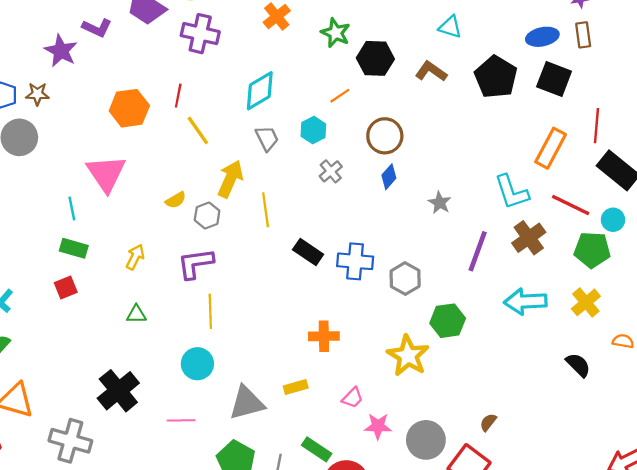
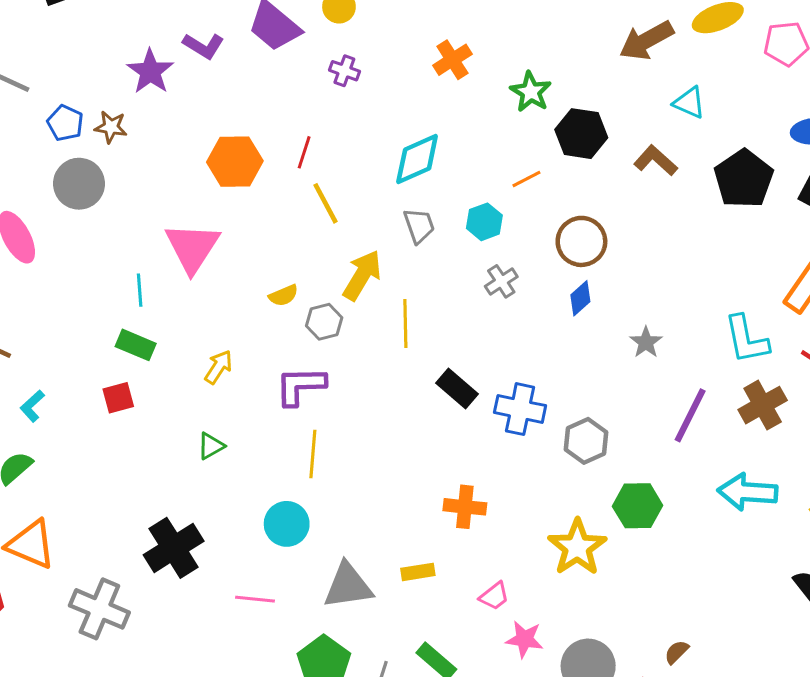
purple cross: (200, 34) -> (344, 71), size x0.6
green triangle: (136, 314) -> (211, 446), turned -35

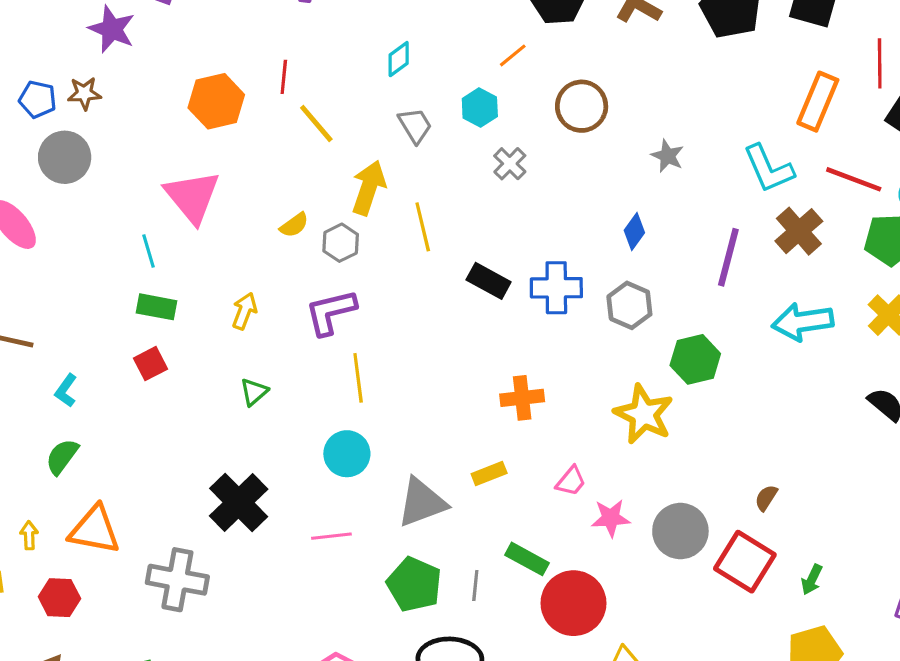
cyan diamond: (417, 159) -> (399, 59), size x0.6
blue diamond: (580, 298) -> (634, 231), moved
gray star: (646, 342) -> (668, 156), moved

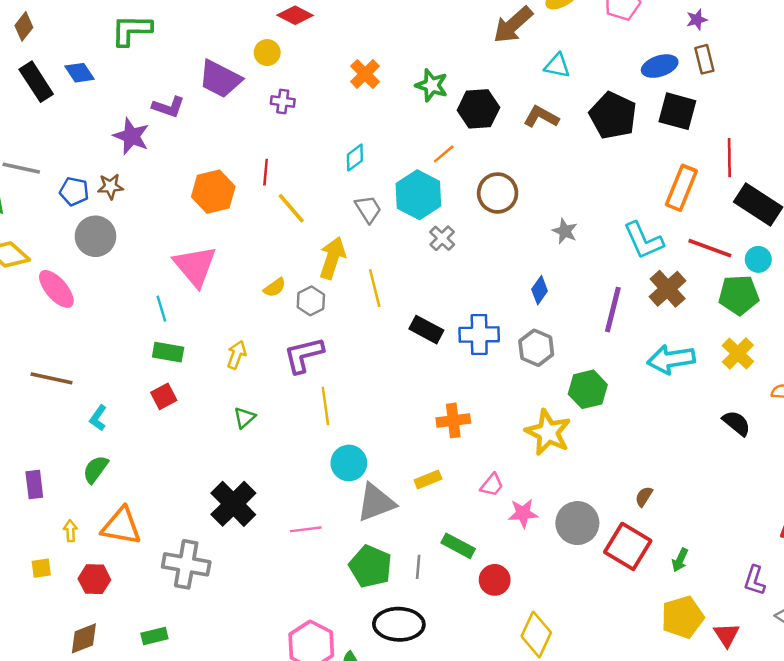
cyan hexagon: (480, 108) -> (418, 195), size x1.6
cyan circle: (347, 454) -> (349, 463), moved
red circle: (573, 603) -> (495, 580), size x0.6

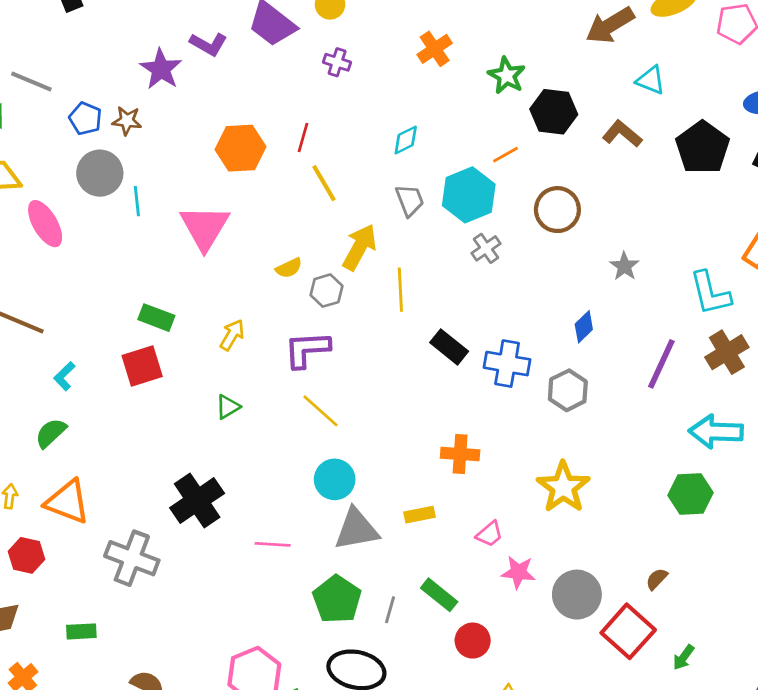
cyan line: (161, 309) -> (137, 201), moved
green hexagon: (588, 389) -> (690, 494), moved
red square: (164, 396) -> (142, 366), size x1.4
yellow line: (325, 406) -> (321, 411), turned -51

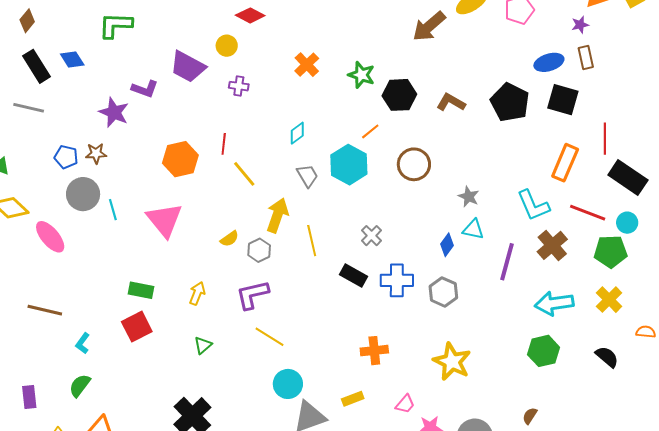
cyan triangle: (651, 80) -> (473, 229), moved
gray line: (31, 81) -> (29, 108), moved
gray cross: (486, 248) -> (371, 236), moved

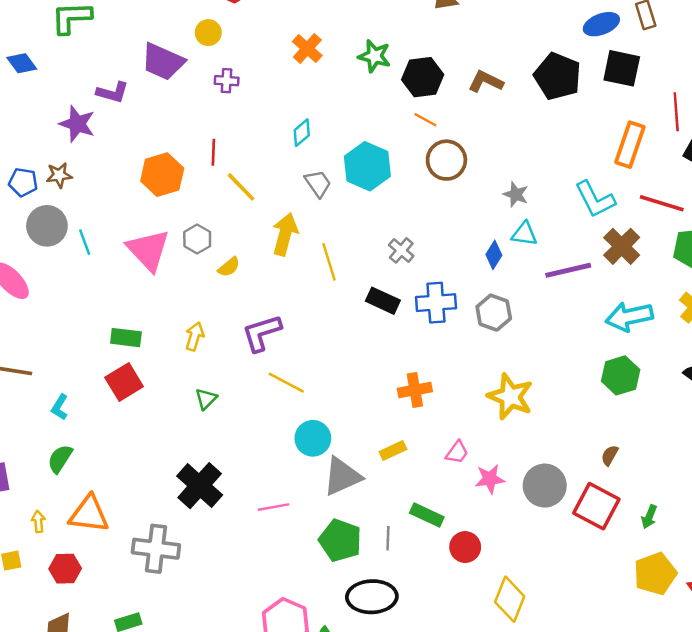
orange line: (370, 131) -> (425, 120), moved, turned 72
gray hexagon: (259, 250) -> (197, 239), moved
purple line: (507, 262) -> (568, 270), turned 66

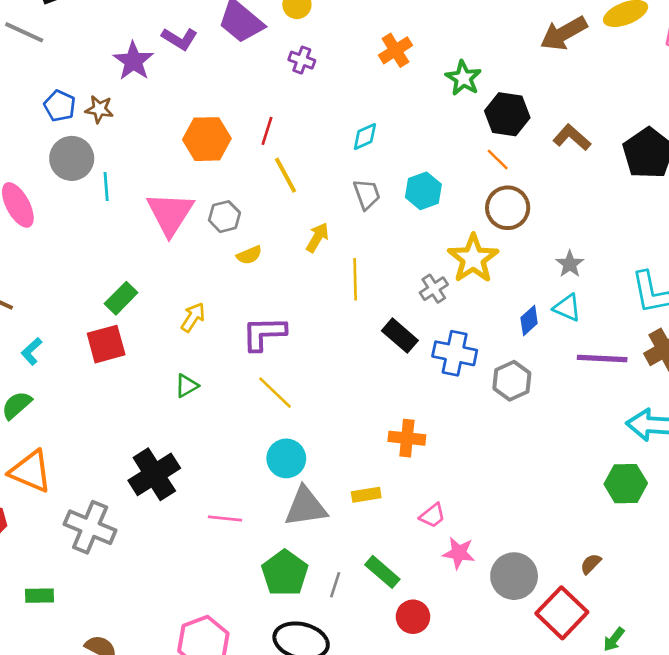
cyan hexagon: (367, 166) -> (423, 191), size x0.7
yellow arrow: (285, 234) -> (317, 237), size x0.7
green rectangle: (126, 338) -> (121, 298), turned -68
yellow star: (510, 397) -> (473, 259), moved

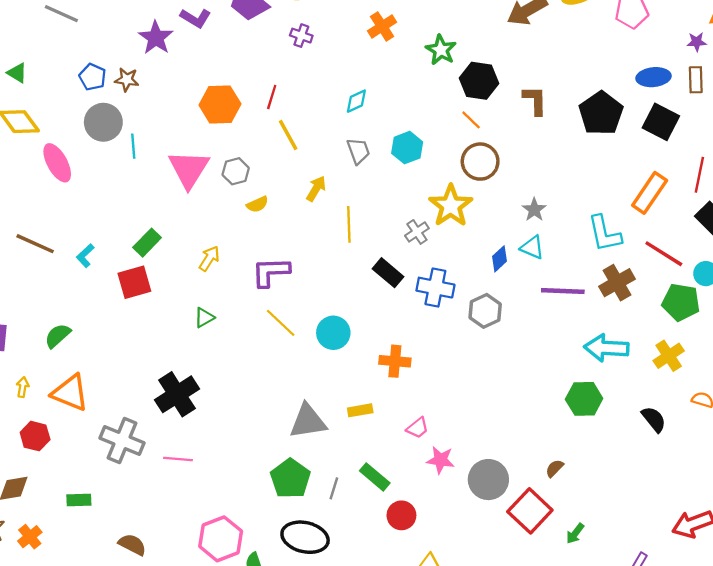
brown L-shape: (572, 137) -> (535, 100), turned 48
cyan L-shape: (31, 351) -> (85, 256), moved
cyan circle: (286, 458) -> (333, 333), moved
pink line: (225, 518) -> (178, 459), moved

